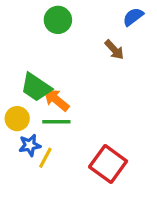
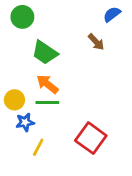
green circle: (58, 20) -> (22, 17), moved
green trapezoid: (36, 87) -> (45, 52), moved
yellow line: (45, 158) -> (38, 147), moved

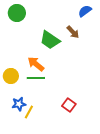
green trapezoid: (45, 52) -> (50, 40), moved
blue star: (25, 122) -> (19, 104), moved
red square: (91, 138) -> (69, 105), size x0.6

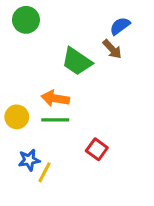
blue semicircle: (85, 11) -> (120, 26), moved
orange arrow: (36, 64) -> (55, 98), turned -30
red square: (69, 105) -> (97, 149), moved

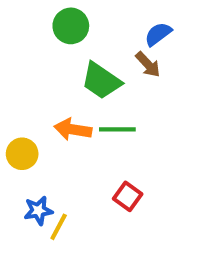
green circle: (26, 20) -> (71, 26), moved
green line: (55, 120) -> (117, 129), moved

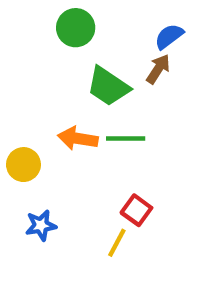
brown arrow: (148, 64) -> (158, 69), turned -104
yellow line: (59, 227) -> (117, 243), moved

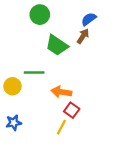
orange arrow: (78, 138) -> (61, 92), moved
green line: (126, 138) -> (34, 73), moved
blue star: (41, 225) -> (14, 123), moved

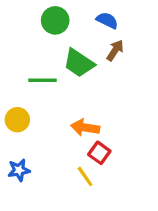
blue semicircle: (89, 19) -> (107, 20), moved, turned 63
green line: (34, 73) -> (43, 80), moved
yellow line: (61, 127) -> (85, 176), turned -63

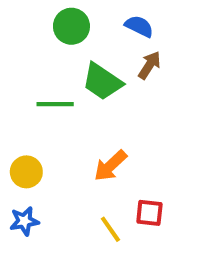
yellow circle: (17, 120) -> (26, 172), moved
orange arrow: (85, 128) -> (110, 166), turned -52
red square: (99, 153) -> (149, 213), moved, turned -30

